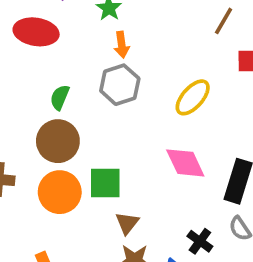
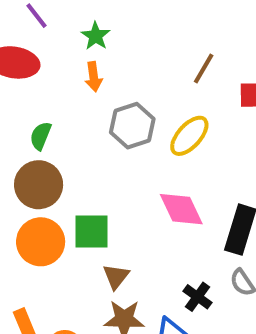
brown line: (224, 21) -> (204, 69), moved
orange arrow: (122, 45) -> (94, 77), moved
gray hexagon: (120, 85) -> (132, 126), moved

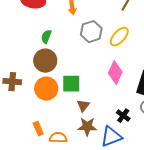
pink diamond: (181, 209) -> (115, 73), turned 50

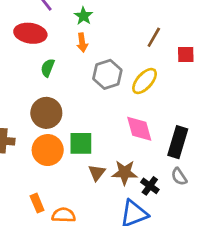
green semicircle: (46, 37) -> (48, 68), moved
pink diamond: (115, 73) -> (139, 129), turned -40
brown star: (87, 127) -> (125, 173), moved

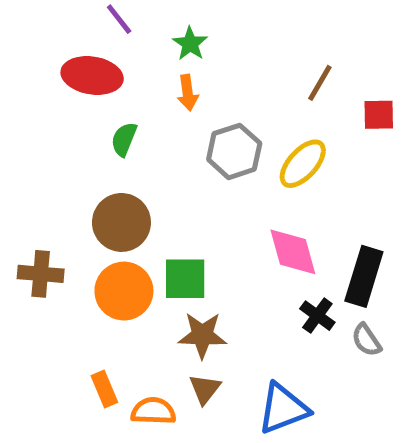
brown triangle: (97, 173) -> (205, 389), moved
brown star: (125, 173) -> (202, 335), moved
black cross: (150, 186) -> (317, 316), moved

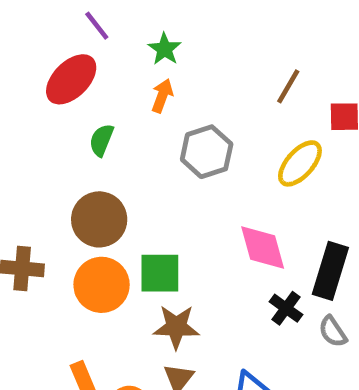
red ellipse: (92, 75) -> (71, 79), turned -54
orange arrow: (188, 93) -> (162, 96), turned -152
yellow ellipse: (303, 164) -> (300, 163), moved

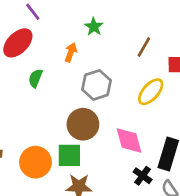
green star: (165, 49) -> (94, 27), moved
brown circle: (99, 219) -> (83, 124), moved

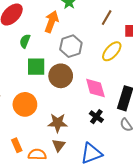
orange arrow: (71, 52) -> (51, 22), size x1.5
green square: (69, 155) -> (36, 67), moved
black cross: (143, 176) -> (96, 117), moved

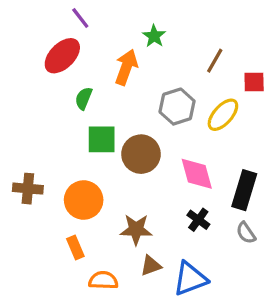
gray hexagon: (71, 46) -> (177, 107), moved
orange rectangle: (17, 145) -> (75, 248), moved
brown triangle: (59, 145) -> (151, 266), moved, turned 32

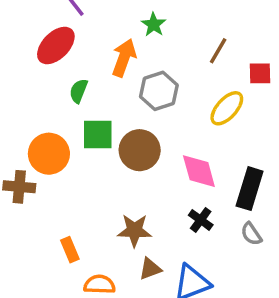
gray hexagon: (177, 107) -> (159, 91), moved
orange circle: (84, 200) -> (49, 154), moved

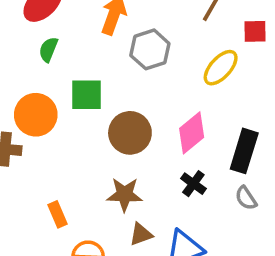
green semicircle: (79, 91) -> (48, 49), moved
brown circle: (140, 150) -> (130, 133), moved
pink diamond: (199, 171) -> (192, 133), turned 66

